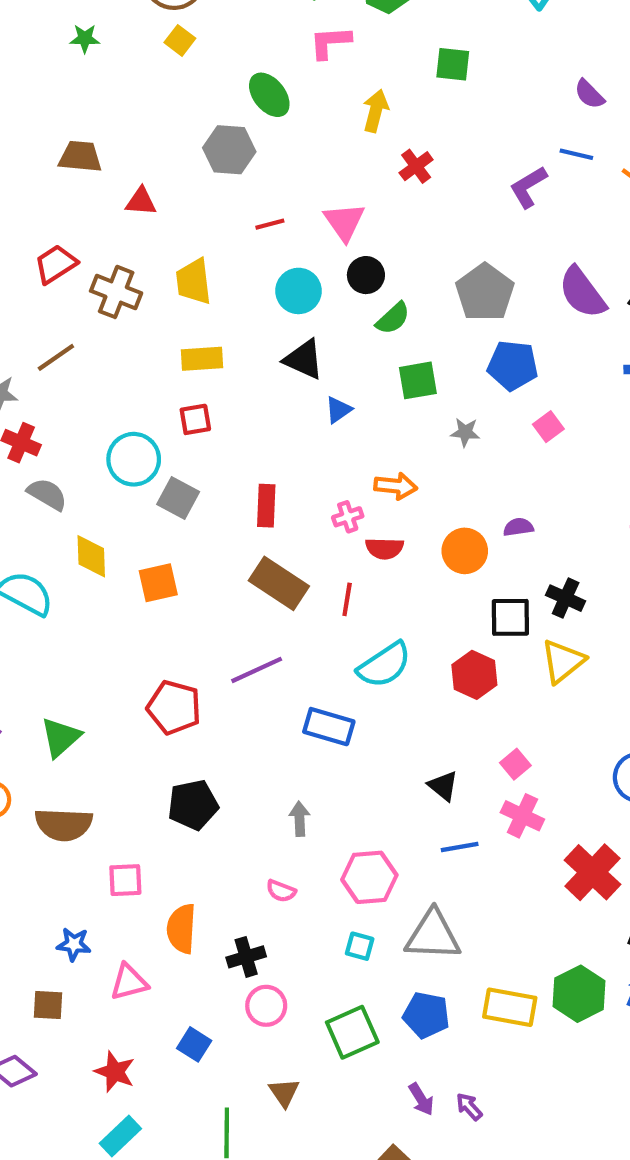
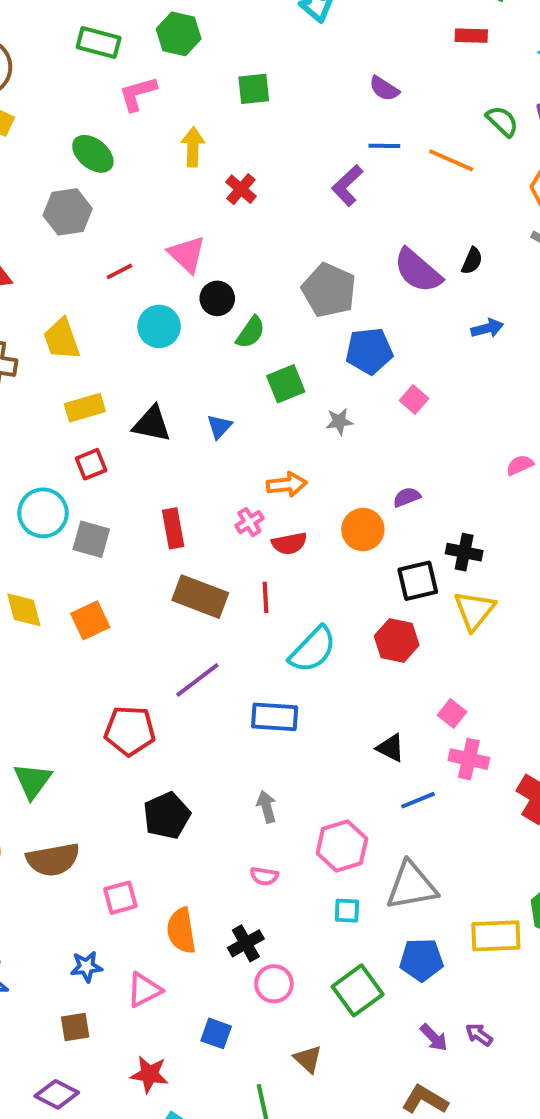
black triangle: (304, 359) -> (152, 424), moved

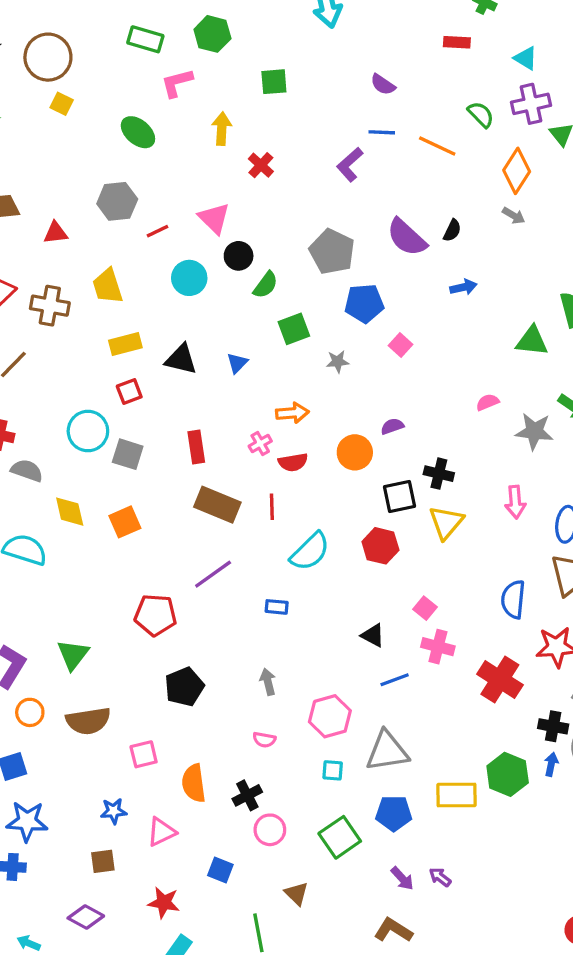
gray hexagon: (68, 212) -> (117, 201), moved
blue rectangle: (275, 717) -> (277, 607), size x0.6

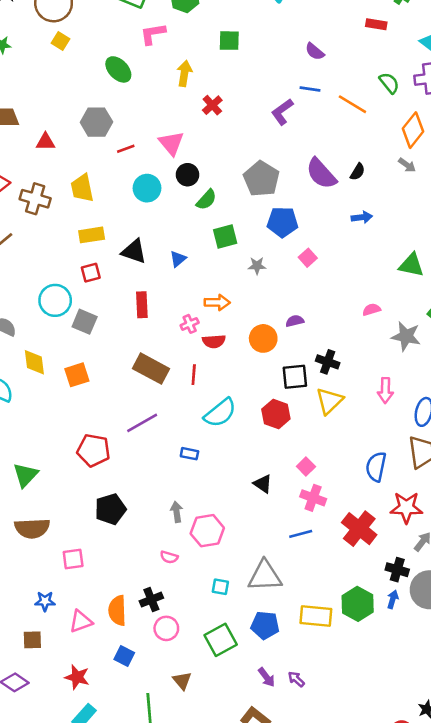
red rectangle: (196, 447) -> (142, 305), moved
blue line: (395, 680) -> (301, 534), moved
pink hexagon: (330, 716) -> (207, 531), moved
orange semicircle: (194, 783) -> (117, 611), moved

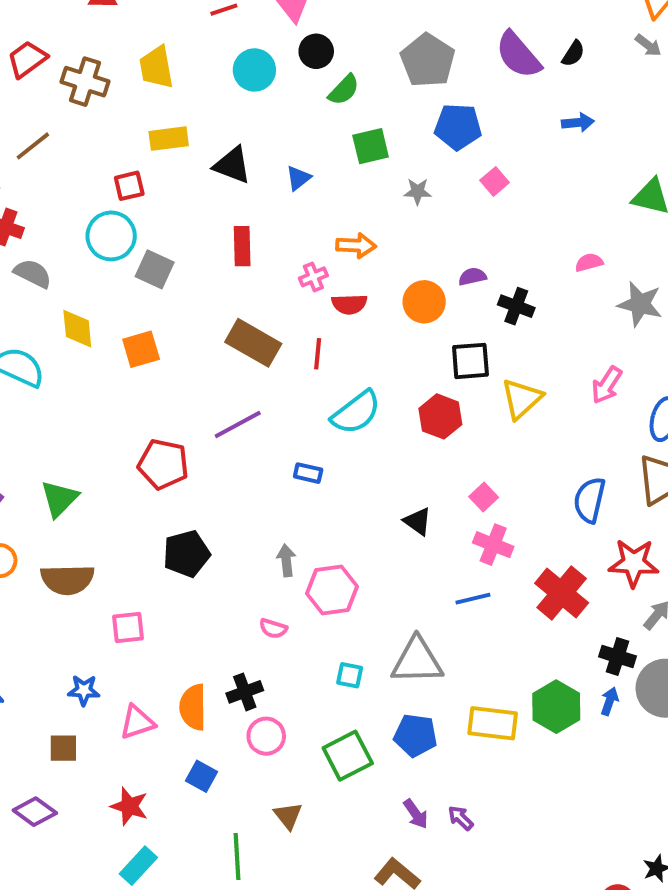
red square: (91, 273) -> (129, 186), moved
black cross: (328, 362) -> (516, 306), moved
pink arrow: (385, 390) -> (607, 385), turned 30

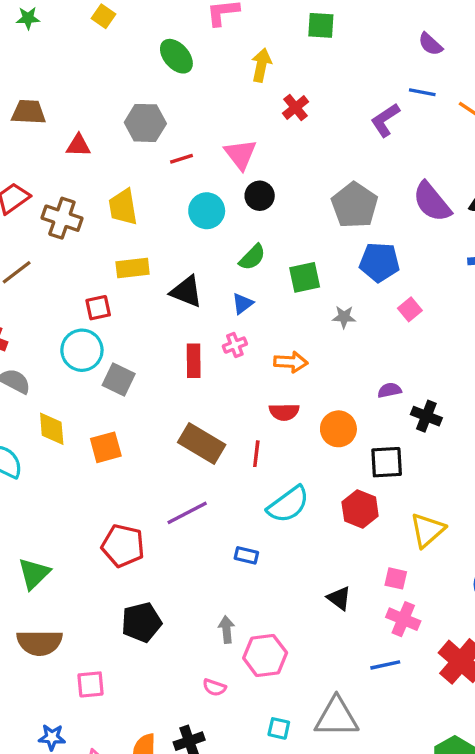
green semicircle: (344, 90) -> (252, 257), moved
pink cross: (313, 277) -> (235, 345), moved
orange circle: (424, 302) -> (338, 429), moved
yellow triangle: (522, 399) -> (427, 530), moved
pink square: (484, 497) -> (396, 578), turned -35

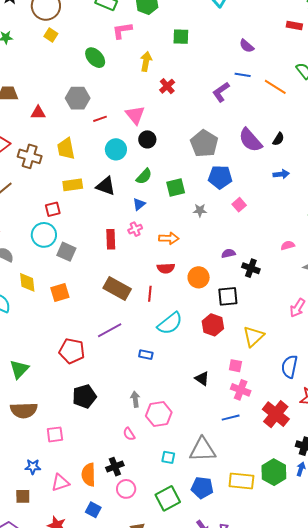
black triangle: (186, 292) -> (106, 186), moved
pink semicircle: (214, 687) -> (129, 434), turned 40

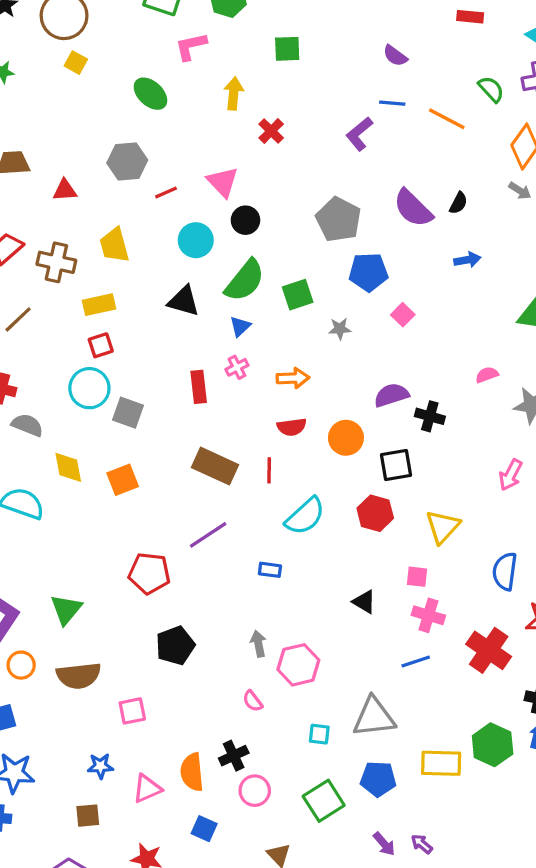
green semicircle: (144, 176) -> (245, 281), size x1.6
yellow rectangle: (73, 185) -> (99, 305), moved
purple semicircle: (228, 253) -> (391, 395), size x1.5

